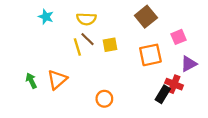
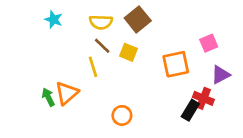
brown square: (146, 17) -> (138, 19), moved
yellow square: (110, 45) -> (128, 52), turned 32
yellow line: (77, 47) -> (93, 67), moved
green arrow: (31, 81) -> (48, 97), moved

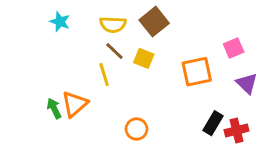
purple triangle: (221, 75) -> (247, 83), turned -48
red cross: (203, 98) -> (237, 130), moved, turned -36

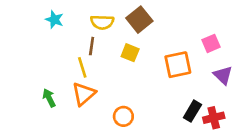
brown line: (114, 51) -> (92, 46), moved, turned 54
yellow line: (104, 75) -> (82, 67), moved
orange triangle: (75, 104) -> (84, 94), moved

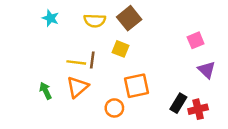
brown line: (92, 46) -> (92, 60), moved
orange square: (178, 65) -> (137, 86), moved
yellow line: (82, 67) -> (76, 62), turned -66

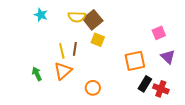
brown square: (129, 18) -> (93, 20), moved
yellow line: (76, 62) -> (62, 51), turned 70
orange square: (137, 86) -> (135, 61), moved
red cross: (198, 109) -> (161, 89), turned 35

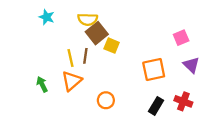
brown square: (93, 20) -> (97, 33), moved
black rectangle: (145, 84) -> (156, 106), moved

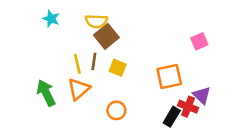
yellow square: (112, 46) -> (118, 68), moved
purple triangle: (191, 65) -> (202, 95), moved
green arrow: (42, 84) -> (46, 93), size x1.5
red cross: (183, 101) -> (188, 107), moved

